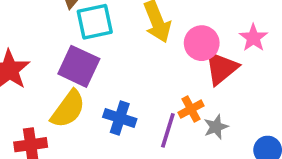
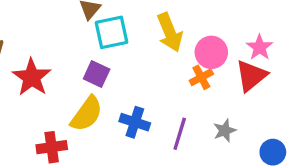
purple square: (79, 66) -> (97, 74), size x0.7
red triangle: (221, 68) -> (251, 76), moved
orange cross: (191, 109) -> (201, 77), moved

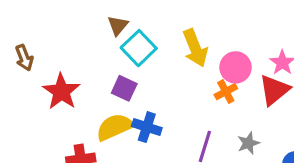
cyan square: (112, 32) -> (139, 48), turned -32
yellow semicircle: (87, 114) -> (115, 127), turned -150
blue cross: (135, 122) -> (147, 127), moved

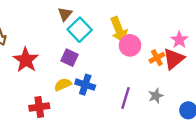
pink circle: (236, 67) -> (130, 45), moved
orange cross: (226, 92) -> (157, 58), moved
yellow semicircle: (115, 127) -> (63, 85), size x0.7

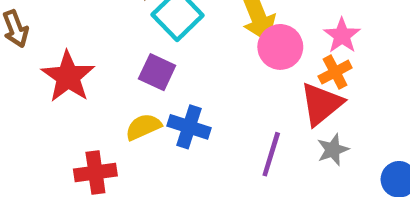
pink star: (179, 40) -> (342, 36), moved
red triangle: (174, 59) -> (321, 104), moved

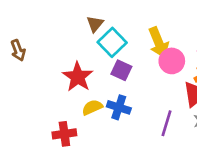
purple square: (157, 72) -> (121, 70), moved
red star: (68, 77) -> (78, 77), moved

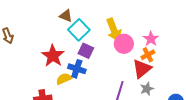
brown triangle: (95, 24) -> (66, 16), turned -48
blue cross: (119, 107) -> (77, 69), moved

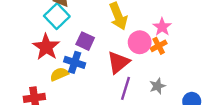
cyan square: (79, 30) -> (57, 16), moved
pink circle: (124, 44) -> (140, 42), moved
red triangle: (142, 69) -> (118, 62), moved

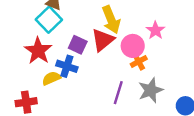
orange cross: (159, 46) -> (139, 61), moved
red triangle: (118, 62) -> (103, 40), moved
gray star: (157, 86) -> (151, 90), size x1.5

